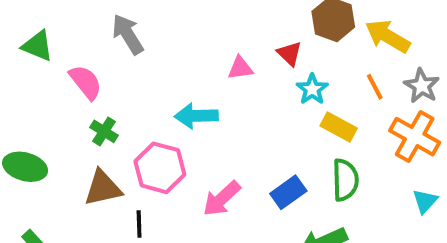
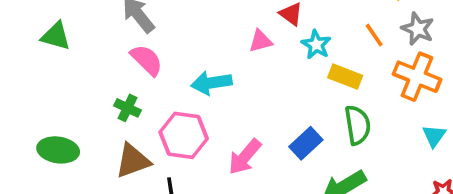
pink triangle: (240, 68) -> (261, 41), moved
pink semicircle: (86, 82) -> (147, 60), moved

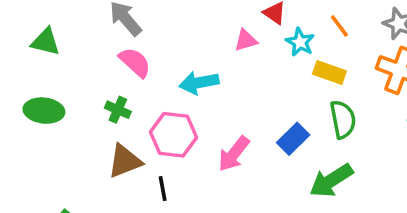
orange line: (374, 35) -> (339, 26), moved
green ellipse: (58, 150) -> (44, 111), moved

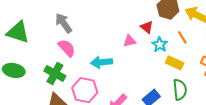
green triangle: (46, 42) -> (18, 32), size x1.4
green cross: (118, 110) -> (55, 73), size x1.5

